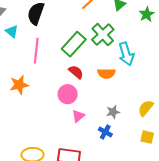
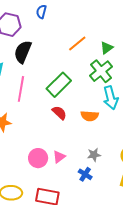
green cross: (103, 35) -> (101, 71), moved
pink circle: (68, 94) -> (38, 158), moved

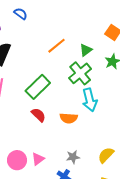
blue semicircle: (41, 12) -> (21, 14), turned 112

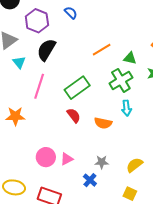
green triangle: (86, 50) -> (130, 58), turned 40
cyan arrow: (90, 100) -> (127, 108), size x0.7

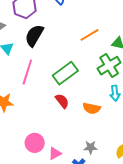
pink triangle: (67, 159) -> (55, 154), moved

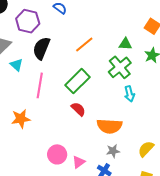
orange line: (89, 35) -> (84, 45), moved
orange semicircle: (92, 108) -> (109, 126), moved, size x1.4

